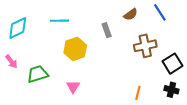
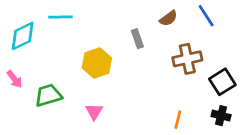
cyan line: (59, 21) -> (60, 17), moved

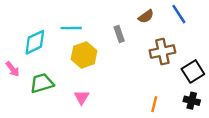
cyan line: (60, 17) -> (71, 28), moved
cyan diamond: (23, 36) -> (35, 42), moved

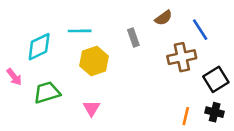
blue line: (179, 14) -> (200, 30), moved
orange line: (154, 104) -> (186, 116), moved

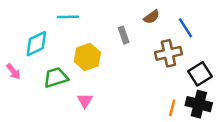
cyan line: (80, 31) -> (68, 17), moved
green trapezoid: (47, 92) -> (56, 77), moved
black cross: (215, 112) -> (199, 104), size x1.5

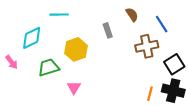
brown semicircle: (152, 17) -> (132, 15), turned -88

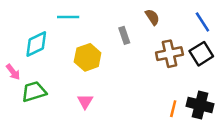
blue line: (162, 24) -> (202, 22), moved
black square: (174, 64) -> (201, 54), moved
green trapezoid: (49, 67) -> (34, 92), moved

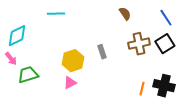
gray rectangle: (124, 35) -> (102, 52), moved
cyan diamond: (36, 44) -> (17, 36), moved
yellow hexagon: (88, 57) -> (73, 61), moved
pink triangle: (85, 101) -> (70, 83), turned 32

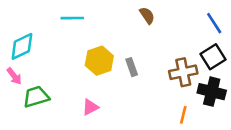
brown semicircle: (125, 14) -> (147, 15), moved
brown cross: (139, 44) -> (183, 72), moved
yellow hexagon: (73, 61) -> (99, 61), moved
black cross: (164, 86) -> (212, 92), moved

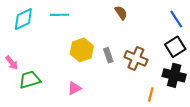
cyan diamond: (22, 46) -> (23, 19), moved
brown cross: (183, 72) -> (136, 58), moved, turned 35

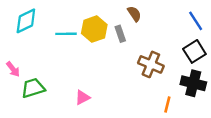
cyan line: (59, 15) -> (66, 34), moved
yellow hexagon: (82, 50) -> (94, 29), moved
gray rectangle: (108, 55) -> (120, 34), moved

